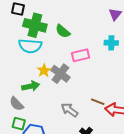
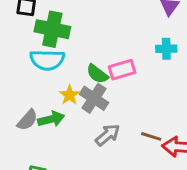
green semicircle: (63, 31) -> (97, 74), moved
gray semicircle: (17, 104) -> (27, 120), moved, turned -91
gray arrow: (70, 110) -> (108, 135), moved, turned 108

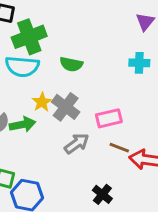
green cross: (52, 29) -> (29, 37), turned -36
pink rectangle: (122, 70) -> (109, 118), moved
green semicircle: (97, 74) -> (71, 64), moved, turned -30

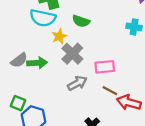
yellow star: (42, 102) -> (59, 36), moved

